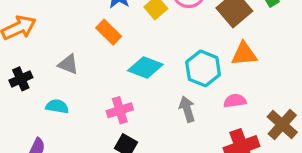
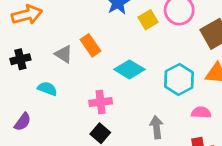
orange rectangle: (109, 32) -> (90, 45), moved
gray arrow: (187, 109) -> (156, 127), moved

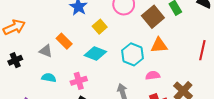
yellow square: (148, 20) -> (100, 27), moved
cyan semicircle: (47, 89) -> (49, 78), moved

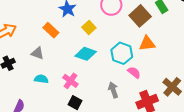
orange rectangle: (64, 41) -> (51, 30), moved
pink semicircle: (153, 75) -> (134, 72), moved, turned 48
pink cross: (79, 81) -> (70, 81), turned -35

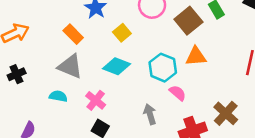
gray triangle: (37, 53) -> (70, 66), moved, size x1.5

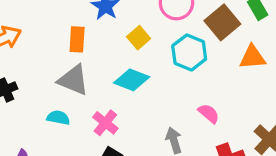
orange rectangle: (73, 34) -> (77, 39), turned 48
orange triangle: (196, 56) -> (252, 57), moved
cyan hexagon: (163, 68) -> (189, 52), moved

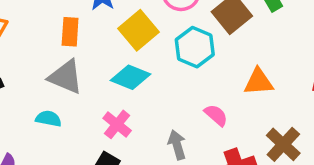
yellow square: (139, 38) -> (139, 30), size x1.5
orange triangle: (252, 57) -> (259, 82), moved
pink cross: (105, 123) -> (117, 124), moved

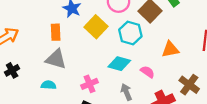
cyan diamond: (131, 77) -> (119, 64), moved
pink cross: (117, 124) -> (90, 84), turned 35

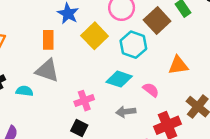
cyan semicircle: (49, 85) -> (24, 91), moved
gray arrow: (126, 92) -> (126, 112), turned -77

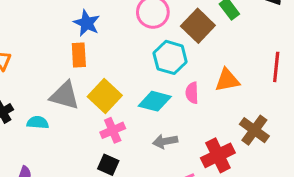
yellow square: (95, 36) -> (105, 96), moved
orange rectangle: (48, 40) -> (79, 55), moved
pink semicircle: (151, 90) -> (192, 93), moved, turned -126

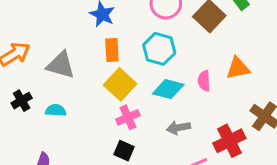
orange rectangle: (79, 55) -> (112, 50), moved
cyan hexagon: (170, 57) -> (159, 49), moved
gray triangle: (65, 96) -> (61, 65), moved

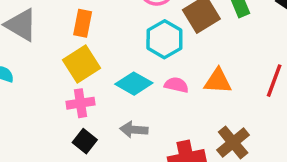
cyan hexagon: (159, 49) -> (164, 39), moved
pink semicircle: (204, 81) -> (176, 85), turned 90
black square: (124, 151) -> (85, 141), moved

